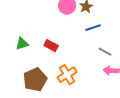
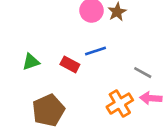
blue line: (93, 28) -> (96, 51), moved
orange cross: (67, 75) -> (120, 104), moved

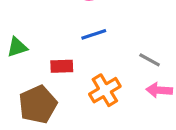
red rectangle: (70, 64) -> (62, 66), moved, turned -30
orange cross: (120, 104) -> (105, 90), moved

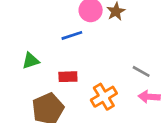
blue line: (94, 34) -> (72, 35), moved

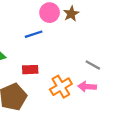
pink arrow: (149, 97) -> (87, 87), moved

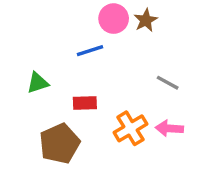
gray line: (93, 65) -> (168, 83), moved

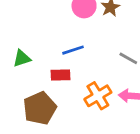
blue line: (90, 51) -> (73, 50), moved

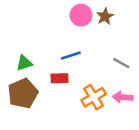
brown pentagon: (40, 108) -> (23, 93), moved

